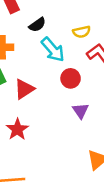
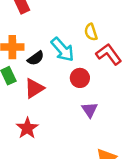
black semicircle: (37, 25) -> (36, 58), moved
yellow semicircle: (82, 32) -> (91, 32), turned 84

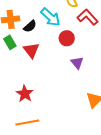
red triangle: (34, 88) -> (31, 50), turned -30
red star: (27, 128) -> (25, 94), moved

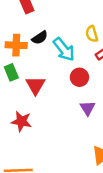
black semicircle: (30, 26) -> (40, 38), moved
red star: (25, 94) -> (21, 121), moved, turned -30

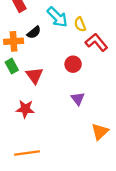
cyan arrow: (64, 49) -> (57, 17), moved
purple triangle: (88, 108) -> (78, 99), moved

